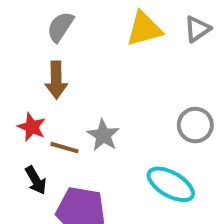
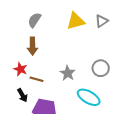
gray star: (103, 135) -> (68, 73), moved

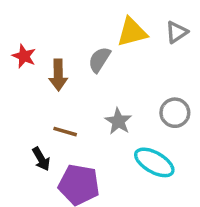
gray semicircle: (34, 20) -> (99, 60), moved
red star: (20, 69) -> (24, 56), moved

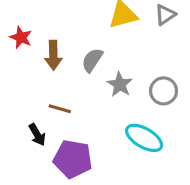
gray semicircle: (99, 60) -> (92, 60), moved
gray star: (118, 121) -> (120, 84), moved

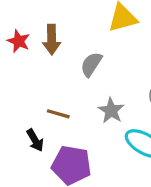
brown arrow: (53, 55) -> (52, 39), moved
gray star: (120, 84) -> (111, 111), moved

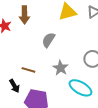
brown arrow: (52, 39) -> (24, 15), moved

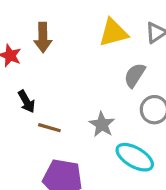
gray semicircle: (48, 40) -> (135, 75), moved
black arrow: (14, 86) -> (26, 101), moved

